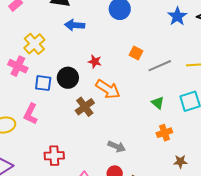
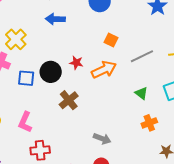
orange square: (136, 53) -> (111, 40), moved
red star: (95, 62) -> (76, 63), moved
orange arrow: (108, 89) -> (104, 70), moved, turned -55
pink L-shape: (31, 114) -> (25, 122), moved

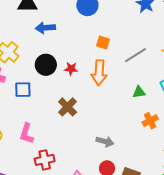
orange arrow: (104, 70) -> (99, 73), turned 125
black circle: (51, 72) -> (46, 65), moved
green triangle: (141, 93) -> (139, 92), turned -40

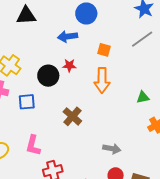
blue arrow: (45, 28) -> (67, 36), moved
gray line: (135, 55) -> (142, 39), moved
red star: (71, 69) -> (69, 65), moved

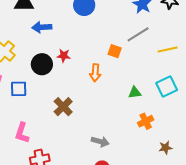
blue arrow: (67, 36) -> (42, 27), moved
orange square: (104, 50) -> (115, 51), moved
orange arrow: (102, 80) -> (95, 73), size x0.7

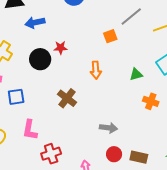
orange square: (115, 51) -> (110, 36), turned -32
orange arrow: (95, 73) -> (96, 70), moved
blue square: (19, 89) -> (16, 97), moved
orange cross: (146, 121) -> (151, 101), turned -35

